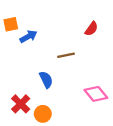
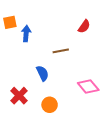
blue arrow: (28, 36) -> (26, 34), turned -56
orange circle: (43, 114) -> (50, 105), moved

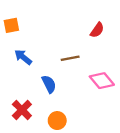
blue arrow: (26, 34) -> (23, 57), moved, turned -56
pink diamond: (88, 86) -> (102, 81), moved

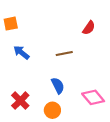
pink diamond: (102, 81) -> (93, 97), moved
blue semicircle: (49, 84) -> (58, 86), moved

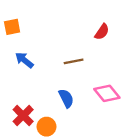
pink diamond: (93, 97) -> (107, 93), moved
orange circle: (52, 110) -> (47, 127), moved

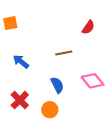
blue arrow: (24, 60) -> (21, 62), moved
orange circle: (47, 127) -> (50, 110), moved

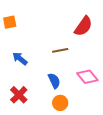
red semicircle: (88, 27) -> (83, 26), size x1.5
orange circle: (50, 110) -> (60, 103), moved

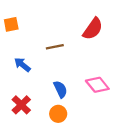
brown line: (60, 50) -> (55, 47), moved
orange circle: (60, 103) -> (58, 114), moved

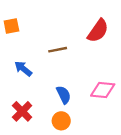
pink diamond: (97, 85) -> (103, 90), turned -45

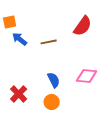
blue arrow: (23, 69) -> (20, 39), moved

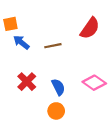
pink diamond: (87, 76) -> (94, 83), turned 30
red cross: (19, 94) -> (27, 82), moved

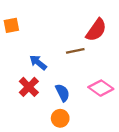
blue arrow: (21, 42) -> (38, 63), moved
brown line: (53, 46) -> (75, 51), moved

